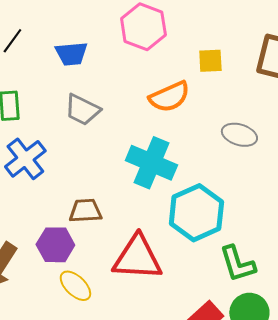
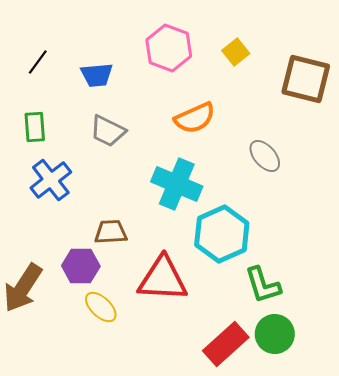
yellow square: (210, 61) -> (236, 52), moved, turned -36
gray ellipse: (239, 135) -> (265, 156), turned 32

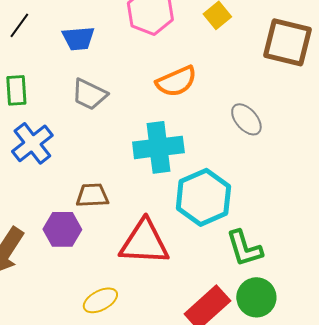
cyan cross: (177, 184) -> (158, 147), turned -30
yellow ellipse: (101, 307) -> (100, 300), moved, turned -72

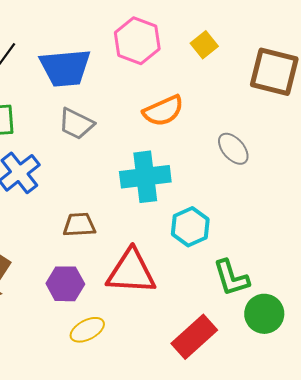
blue trapezoid: (78, 38) -> (65, 68), size x1.6
cyan hexagon: (203, 197) -> (190, 227), size x0.7
purple hexagon: (62, 229) -> (65, 284), moved
green circle: (256, 297) -> (264, 314), moved

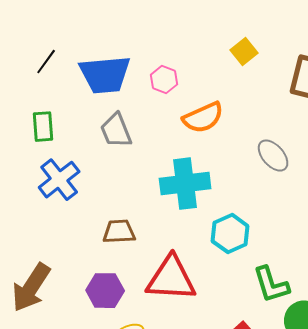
pink hexagon: (137, 41) -> (164, 80), moved, size x0.6
gray trapezoid: (76, 124) -> (116, 131), turned 42

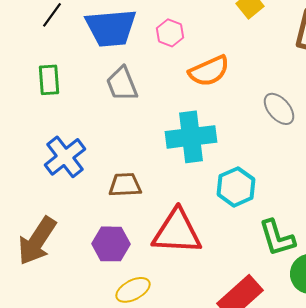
blue cross: (59, 180) -> (65, 157), moved

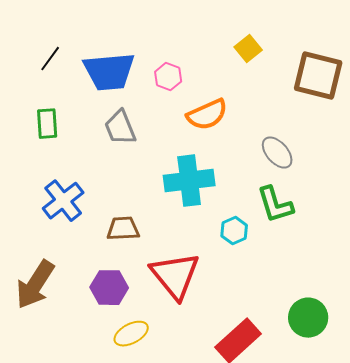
cyan hexagon: (236, 187) -> (234, 231), size x0.7
red triangle: (177, 232) -> (175, 276), turned 48
green L-shape: (277, 238) -> (275, 205), moved

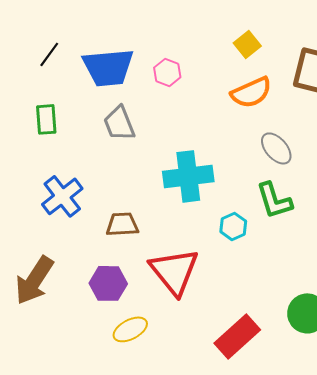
orange semicircle: (207, 115) -> (251, 92), moved

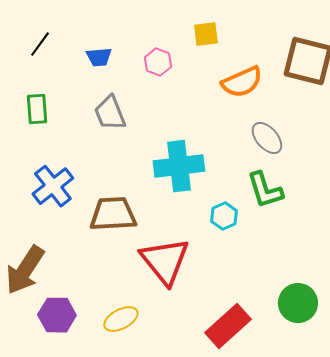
yellow square: (247, 44) -> (206, 34), moved, turned 32
blue trapezoid: (108, 67) -> (99, 57), size x0.5
brown trapezoid: (122, 224) -> (113, 214), size x1.4
purple hexagon: (108, 283) -> (57, 315), moved

